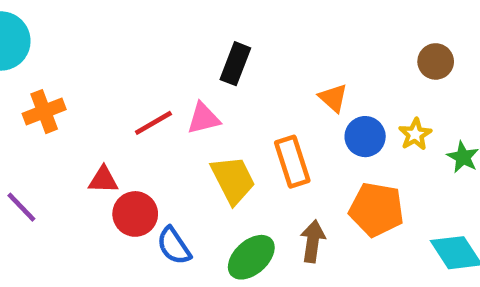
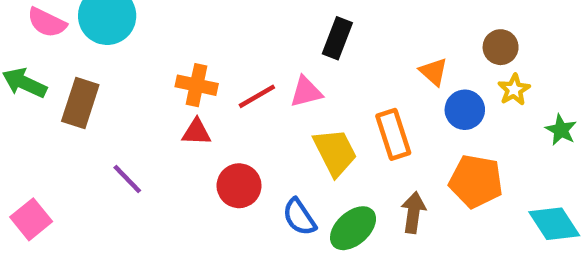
brown circle: (436, 61) -> (501, 47), moved
orange cross: (44, 112) -> (197, 85), moved, turned 33
yellow star: (415, 134) -> (514, 90), moved
red triangle: (103, 180) -> (197, 132), moved
blue semicircle: (174, 246) -> (299, 217), moved

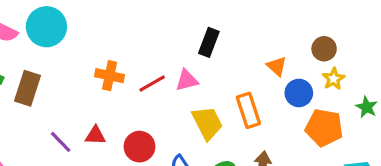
red triangle: (197, 132) -> (95, 136), moved
orange pentagon: (476, 181) -> (324, 128), moved

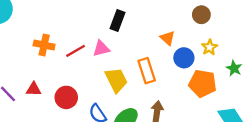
brown circle: (324, 49) -> (201, 15), moved

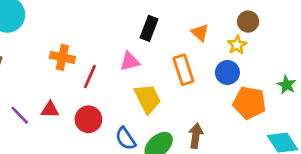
orange triangle: (168, 38) -> (200, 33), moved
yellow star: (210, 47) -> (237, 45), moved
red line: (76, 51) -> (90, 77), moved, turned -36
orange rectangle: (147, 71) -> (183, 70), moved

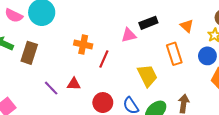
black rectangle: (149, 28) -> (148, 23), turned 48
pink triangle: (130, 61) -> (129, 35), moved
red circle: (88, 119) -> (103, 103), moved

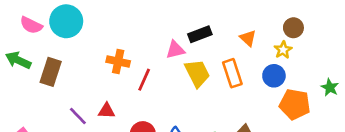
yellow trapezoid: (147, 76) -> (197, 73), moved

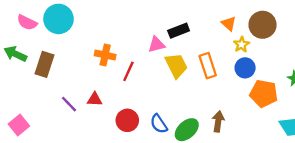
brown circle: (293, 28) -> (263, 25), size x1.5
orange triangle: (248, 38) -> (229, 24), moved
yellow star: (283, 50) -> (242, 45), moved

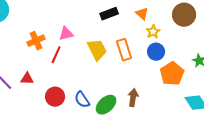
brown circle: (263, 25) -> (184, 15), moved
black rectangle: (179, 31) -> (109, 14), moved
pink triangle: (156, 45) -> (66, 34), moved
orange cross: (105, 55) -> (36, 41), turned -36
orange pentagon: (264, 94) -> (172, 74), turned 30

